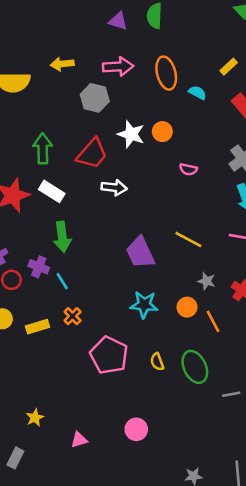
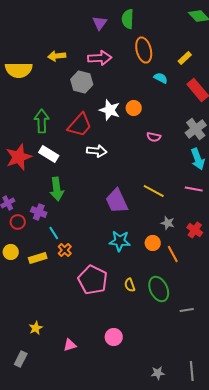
purple triangle: (118, 21) -> (100, 23), turned 49
orange ellipse: (166, 73) -> (144, 50), moved
cyan line: (62, 281) -> (54, 233), moved

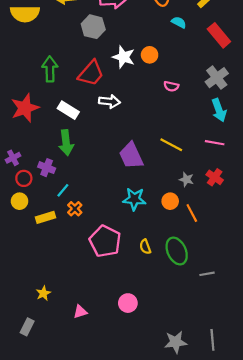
white rectangle: (49, 154) -> (68, 110), moved
red cross: (195, 230) -> (215, 177), moved
cyan line: (54, 233) -> (63, 190), turned 72
yellow circle: (11, 252) -> (20, 201), moved
gray star: (158, 373) -> (176, 342), size x1.5

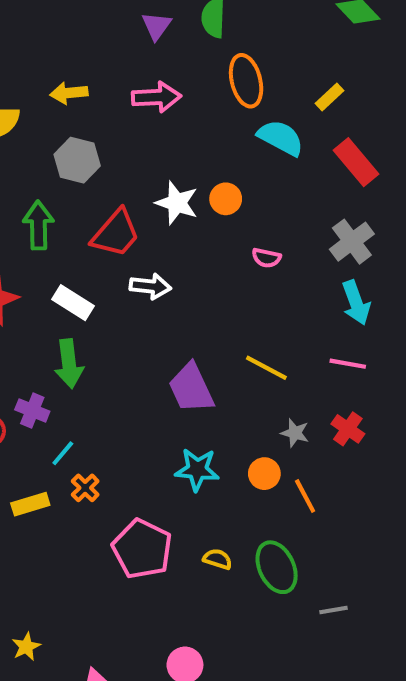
cyan semicircle: (179, 22) -> (281, 138), size x1.6
gray hexagon: (93, 27) -> (77, 160), moved
yellow semicircle: (145, 247) -> (218, 559), turned 128

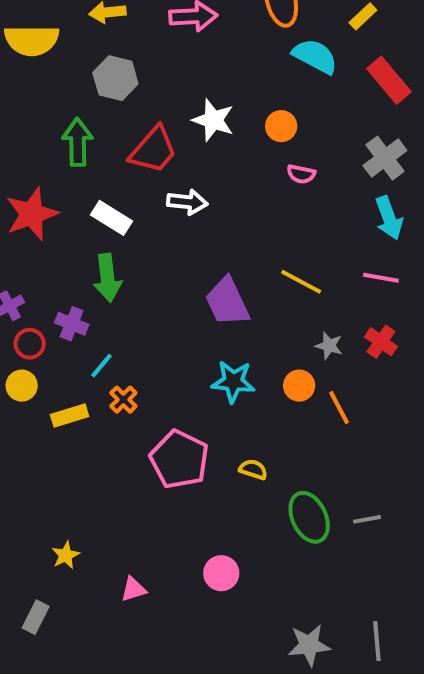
orange circle: (226, 199) -> (281, 126), moved
green ellipse: (277, 567) -> (309, 517), moved

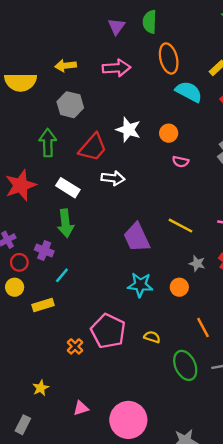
orange cross: (123, 400) -> (75, 346), moved
orange line: (339, 408) -> (203, 327), moved
pink circle: (221, 573) -> (128, 420), moved, size x1.8

